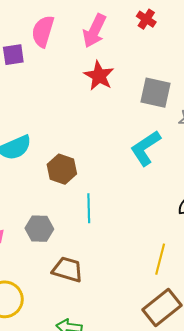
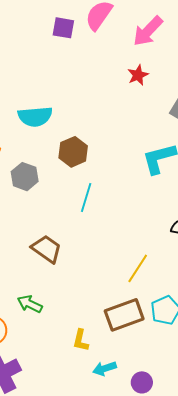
red star: (99, 76) -> (138, 75), size x0.7
gray hexagon: (39, 229) -> (25, 177), moved

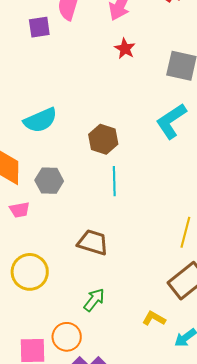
brown hexagon: (73, 152) -> (103, 139), moved
green arrow: (30, 304) -> (94, 300), turned 120
yellow L-shape: (81, 340) -> (154, 318), turned 125

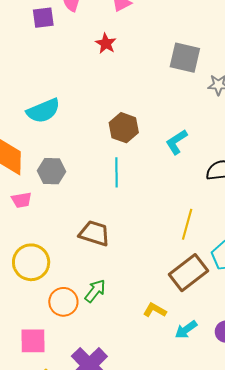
red star: (125, 49) -> (106, 43), moved
cyan L-shape: (171, 121) -> (177, 142), moved, size x0.7
brown hexagon: (103, 139) -> (124, 128), moved
orange circle: (67, 337) -> (63, 302), moved

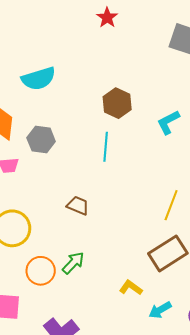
brown trapezoid: (94, 233) -> (78, 206), size x0.7

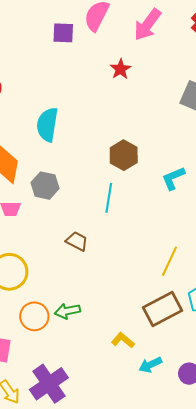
cyan semicircle: (39, 79) -> (47, 125), turned 112
brown trapezoid: (78, 206) -> (77, 241), moved
green arrow: (73, 263) -> (67, 311), turned -150

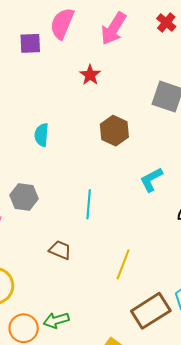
cyan semicircle: (47, 125) -> (41, 135), moved, size x0.7
brown hexagon: (124, 155) -> (114, 131), moved
yellow line: (170, 261) -> (123, 264), moved

